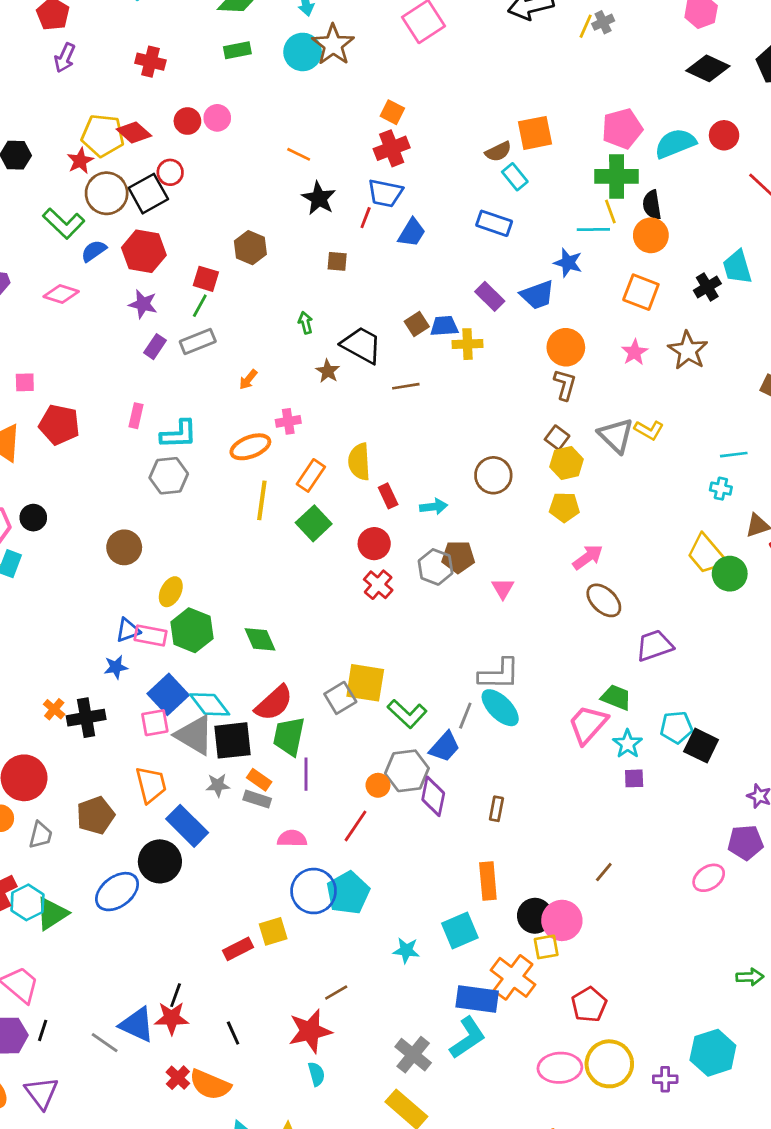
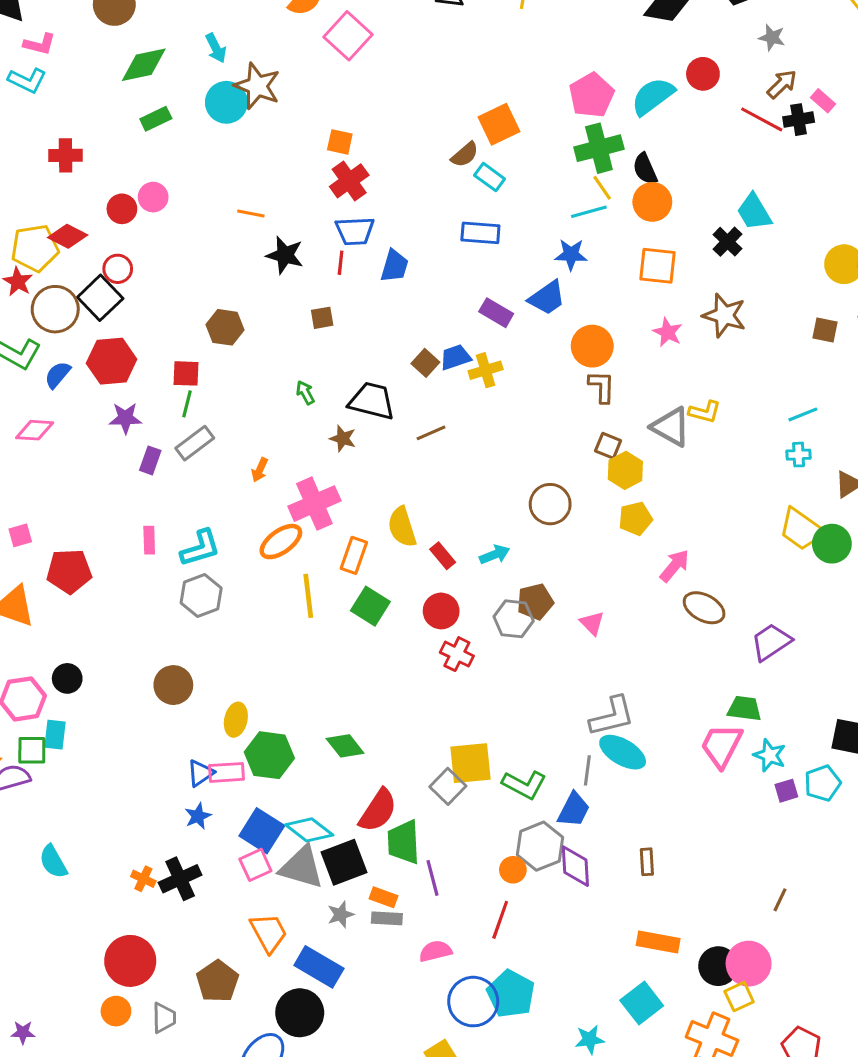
pink cross: (288, 421) -> (314, 504), size x1.8
cyan pentagon: (676, 727) -> (822, 783), moved
orange rectangle: (488, 881) -> (658, 942), turned -60

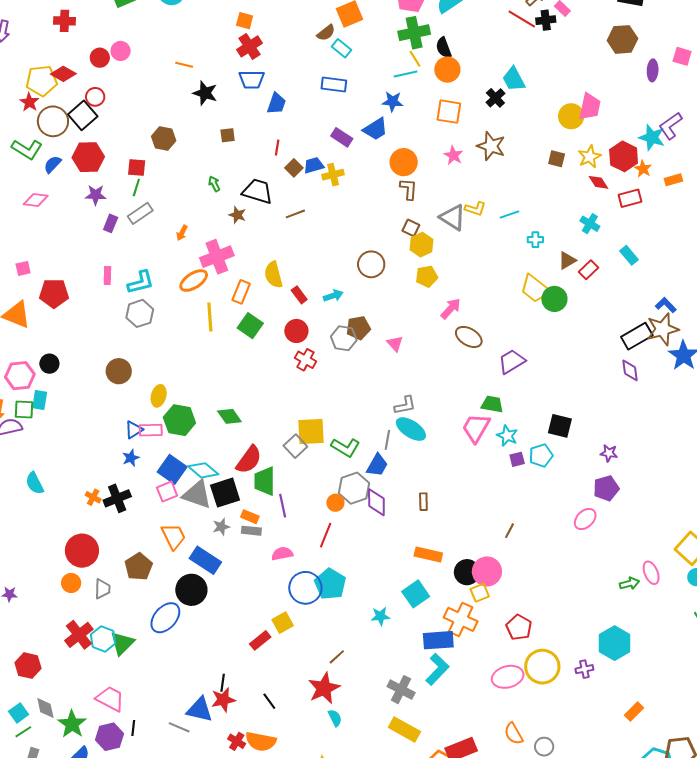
red line: (341, 263) -> (277, 148), moved
cyan line: (803, 414) -> (510, 214), moved
gray L-shape: (612, 716) -> (405, 405), size x0.7

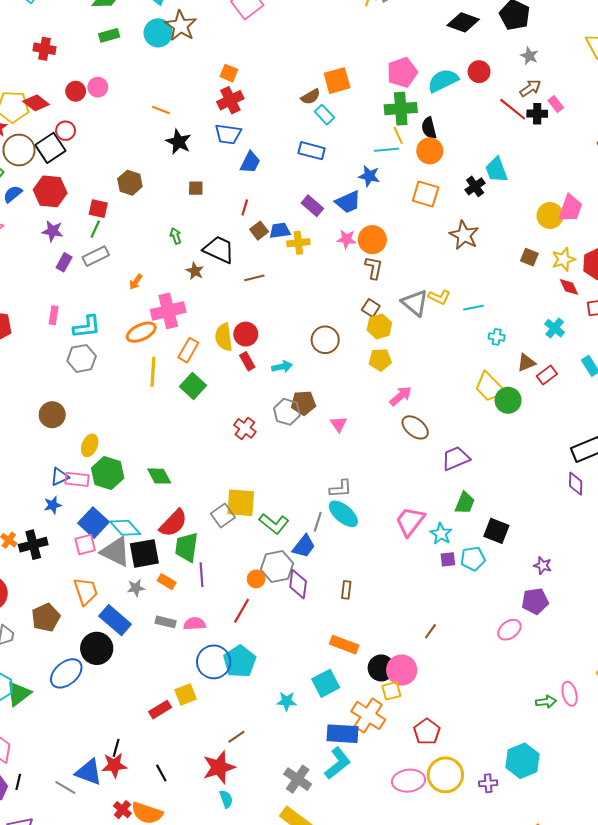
pink star: (453, 155) -> (346, 239), moved, turned -30
red circle: (296, 331) -> (246, 334), moved
green trapezoid: (492, 404) -> (465, 503), moved, turned 95
gray rectangle: (251, 531) -> (166, 622), moved

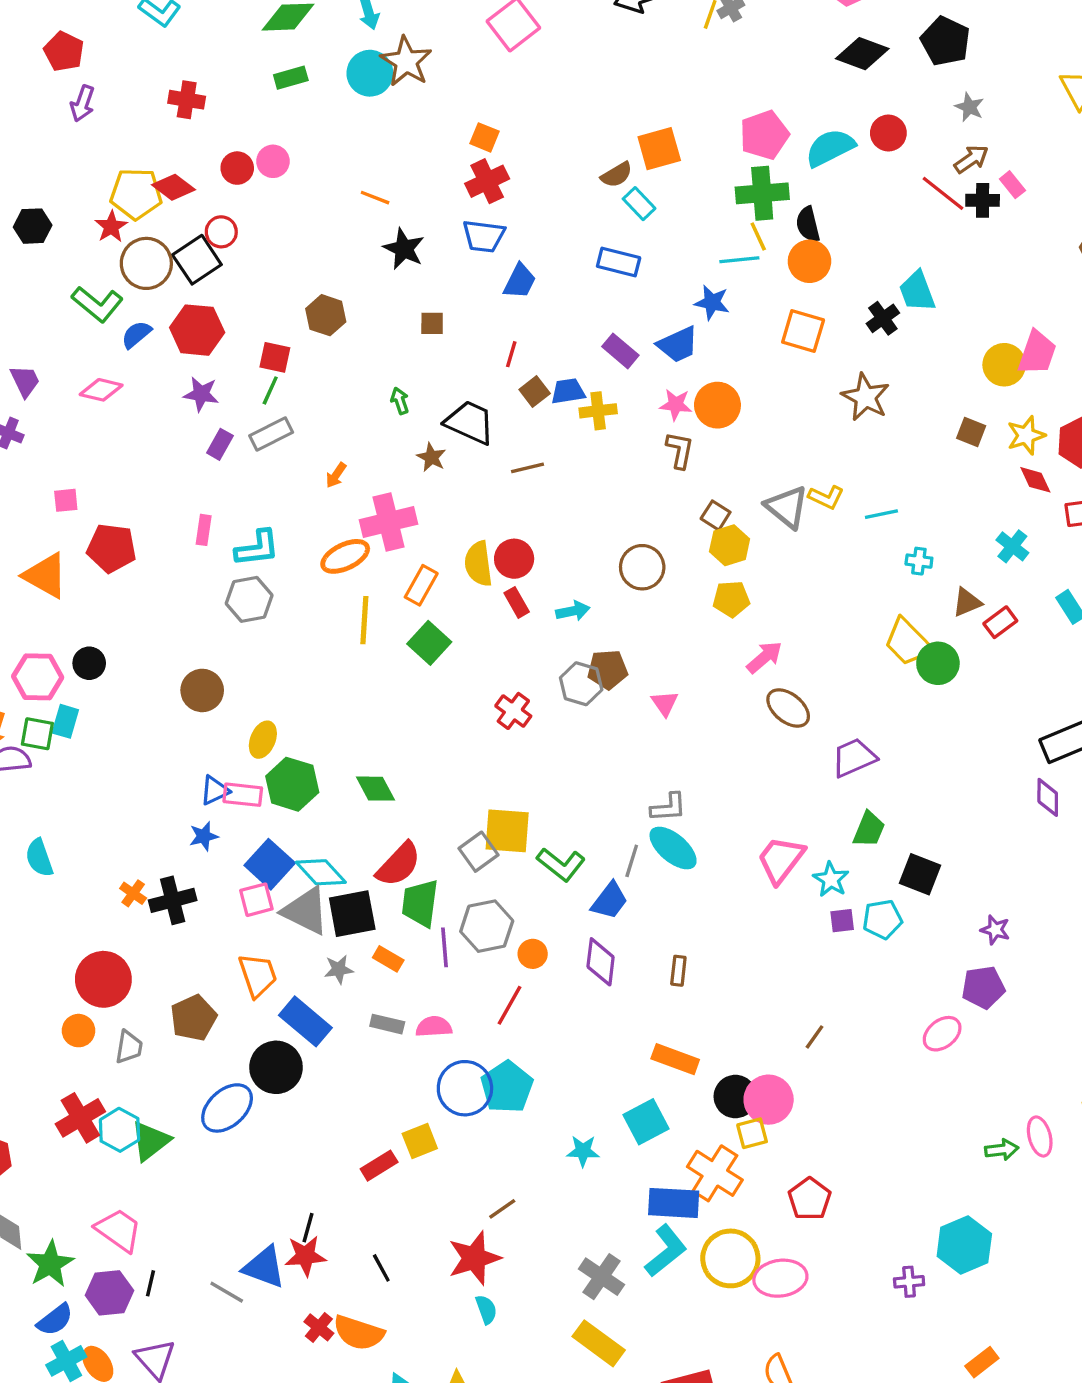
brown L-shape: (374, 268) -> (680, 450), moved
gray hexagon: (277, 566) -> (487, 926), moved
yellow circle: (445, 775) -> (730, 1258), moved

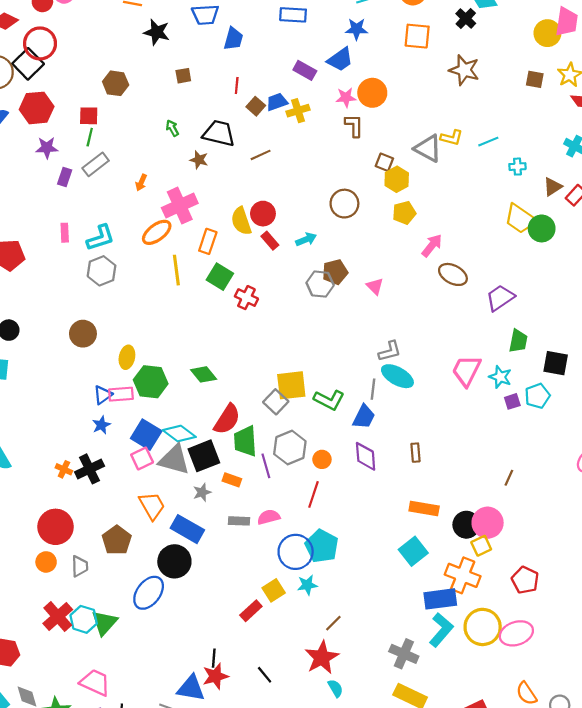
red circle: (221, 232) -> (40, 43), size x1.6
red cross: (513, 711) -> (246, 298), moved
cyan star: (583, 1151) -> (307, 585), moved

